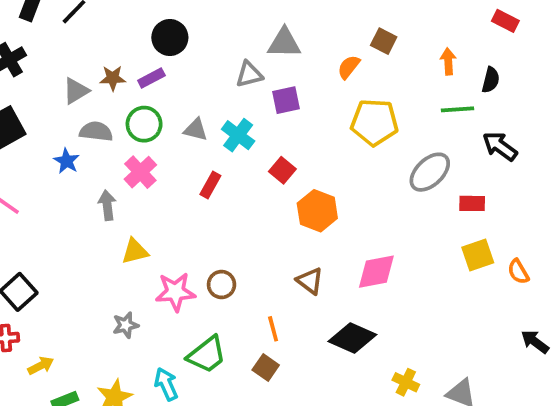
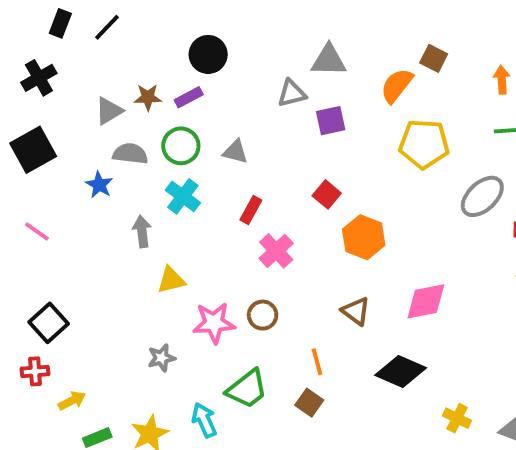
orange semicircle: (349, 67) -> (397, 86), size x1.4
cyan cross: (238, 135) -> (183, 196), moved
pink cross: (140, 172) -> (276, 251), moved

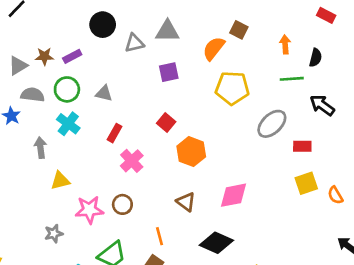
black circle: (208, 54) -> (103, 25), moved
gray triangle: (292, 93) -> (134, 43), moved

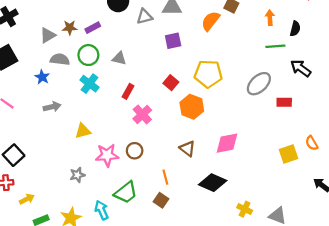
yellow pentagon: (232, 88) -> (208, 74), moved
gray arrow: (40, 148) -> (52, 107), moved, turned 84
yellow square: (306, 183) -> (289, 154), moved

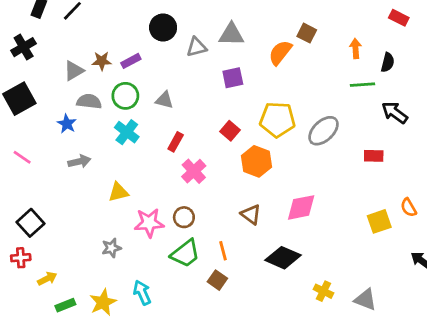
gray ellipse: (259, 84) -> (323, 131), moved
green trapezoid: (126, 193) -> (185, 254), moved

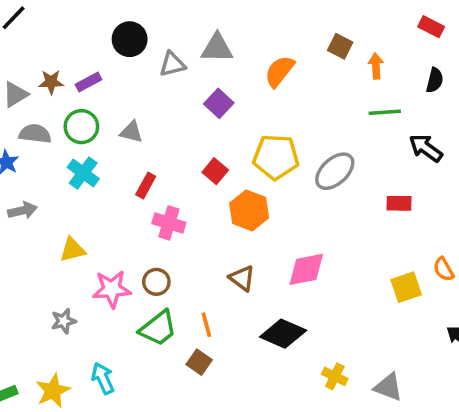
brown square: (307, 33) -> (340, 46), moved
black semicircle: (388, 62) -> (435, 80), moved
purple square: (233, 78) -> (219, 103), turned -35
pink cross: (194, 171) -> (169, 223), turned -30

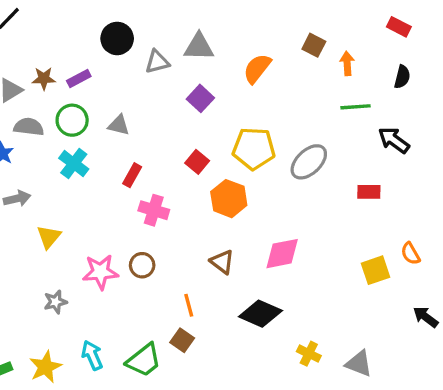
yellow triangle: (72, 250) -> (49, 237), moved, turned -36
green trapezoid: (158, 328) -> (144, 360), moved

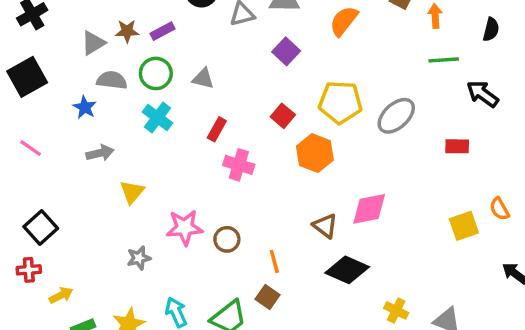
brown triangle: (222, 262) -> (325, 226), moved
brown circle: (142, 265) -> (227, 239), moved

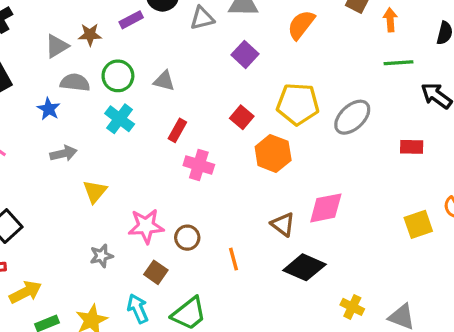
purple rectangle: (163, 31) -> (131, 20), moved
yellow arrow: (61, 295) -> (26, 292), size x1.4
brown square: (268, 297) -> (156, 272), moved

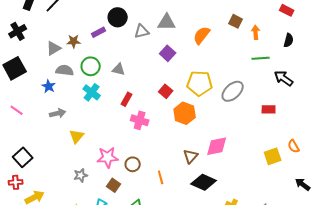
brown triangle: (283, 224) -> (191, 156), turned 35

